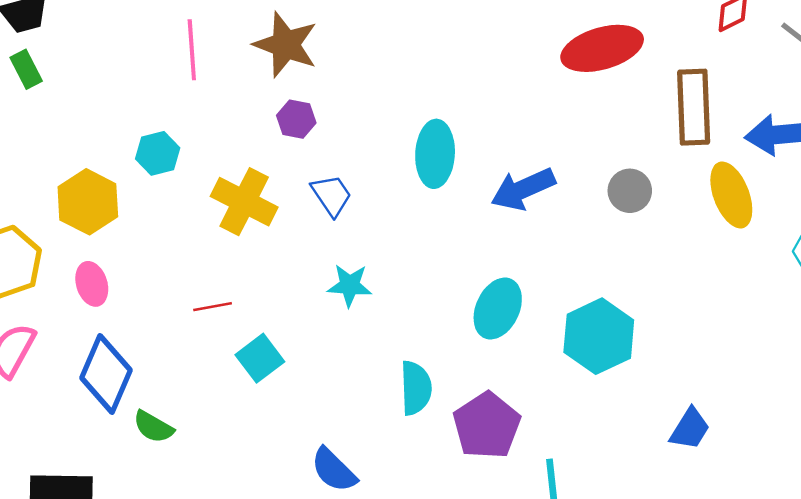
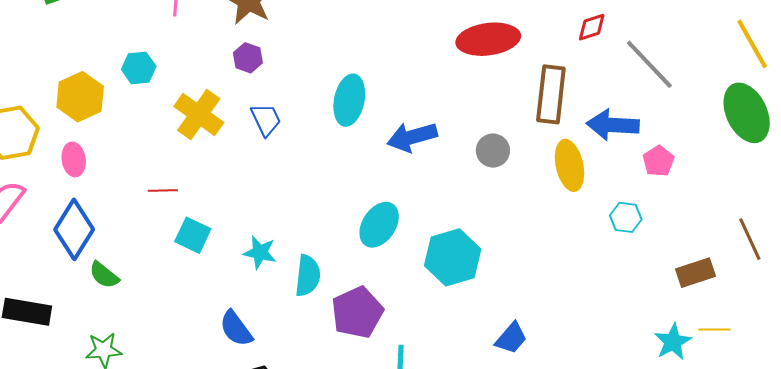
cyan star: (350, 285) -> (260, 252), moved
cyan square: (260, 358) -> (193, 235), turned -36

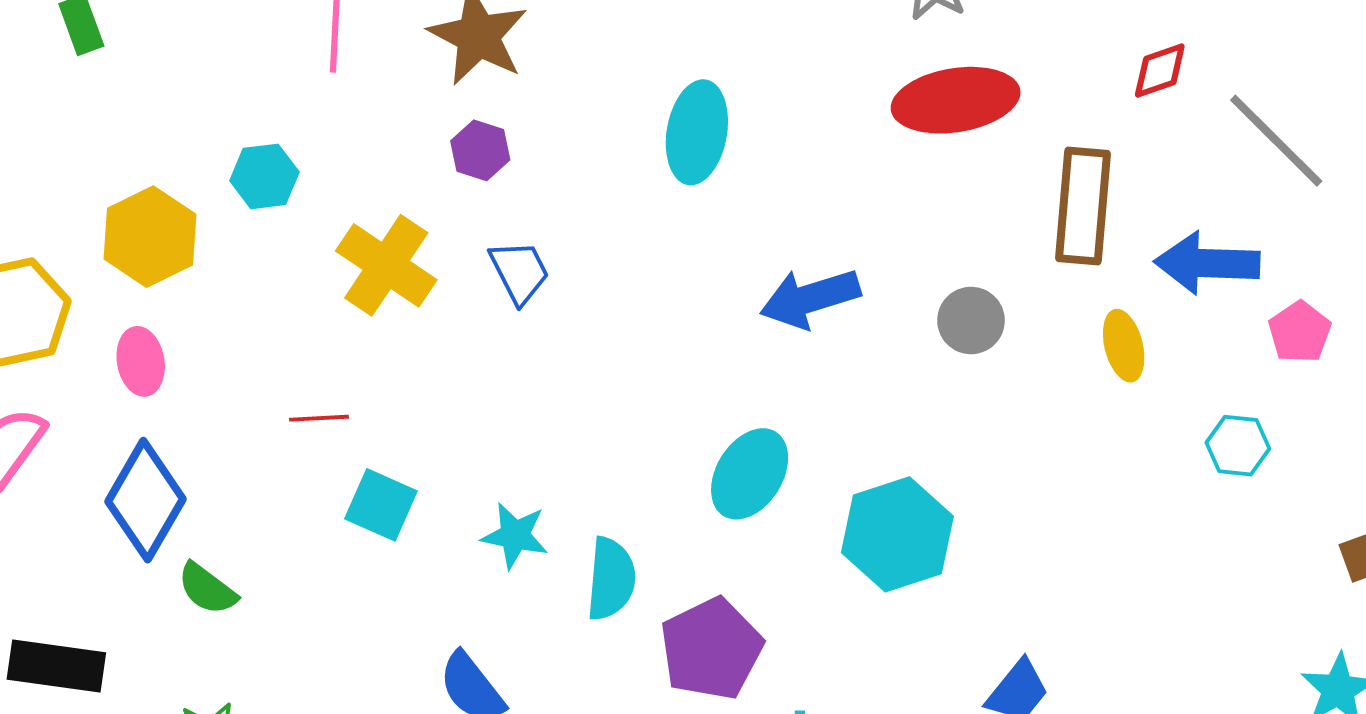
cyan ellipse: (349, 100) -> (697, 132), moved
yellow ellipse: (570, 165) -> (1124, 346), size x0.7

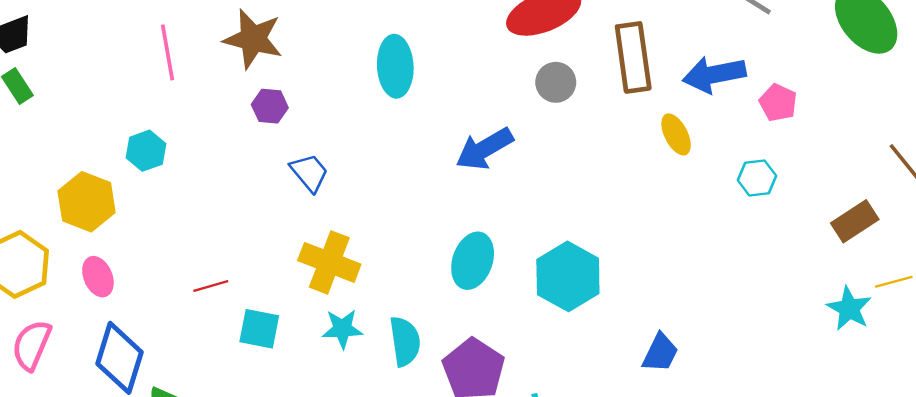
yellow cross: (386, 265) -> (329, 262), moved
gray circle: (971, 320) -> (556, 82), moved

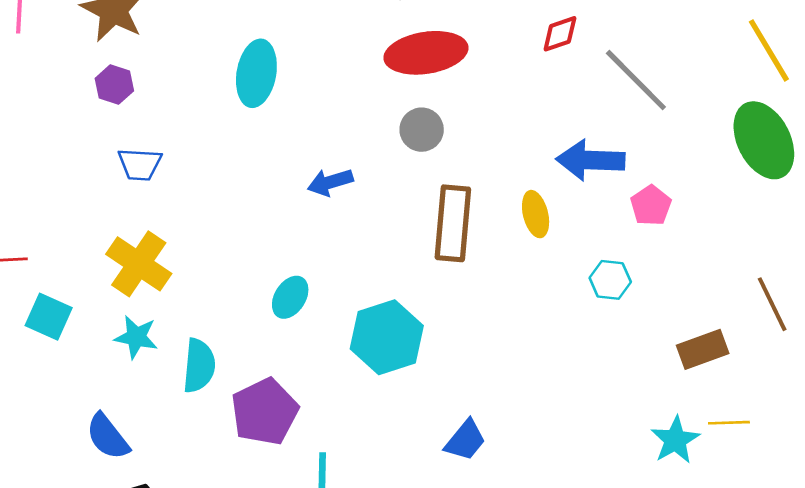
brown rectangle: (633, 57) -> (453, 223), moved
blue arrow: (484, 149) -> (330, 182), size x0.7
blue trapezoid: (309, 173) -> (140, 164), turned 120
cyan ellipse: (473, 261) -> (290, 297), size x0.7

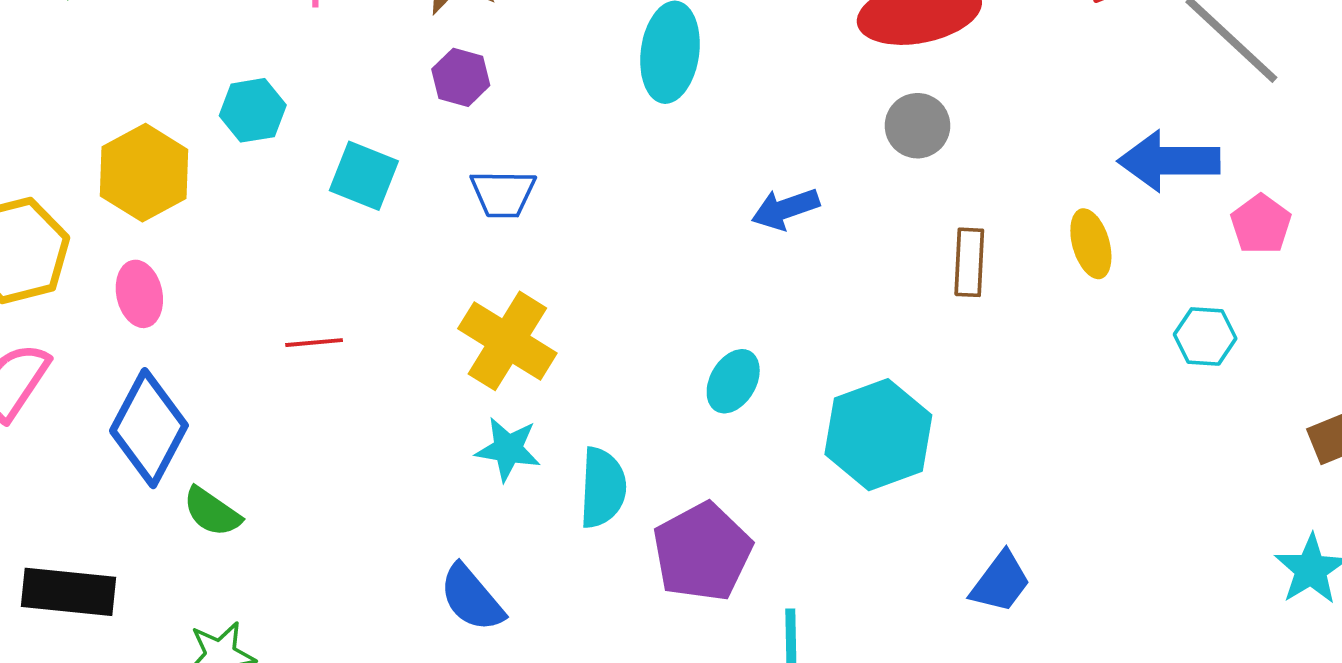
brown rectangle: (453, 223) -> (969, 262), size x0.6
cyan square: (49, 317) -> (364, 176), moved

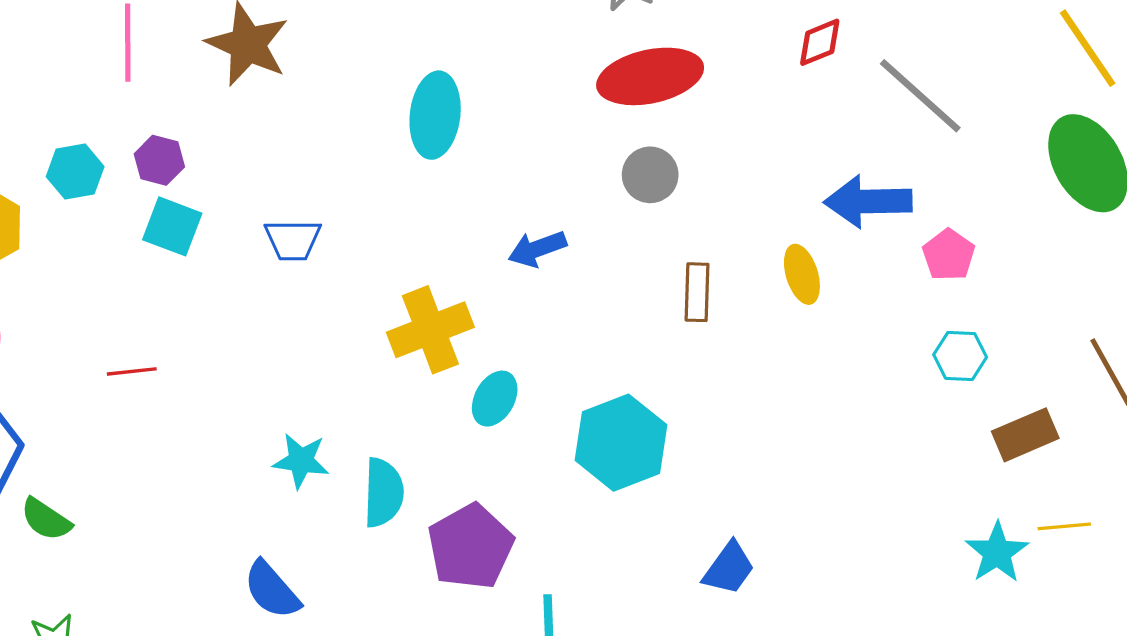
purple hexagon: (461, 77) -> (159, 160), moved
cyan hexagon: (1205, 336) -> (960, 356), moved
yellow cross: (507, 341) -> (430, 330), moved, turned 38

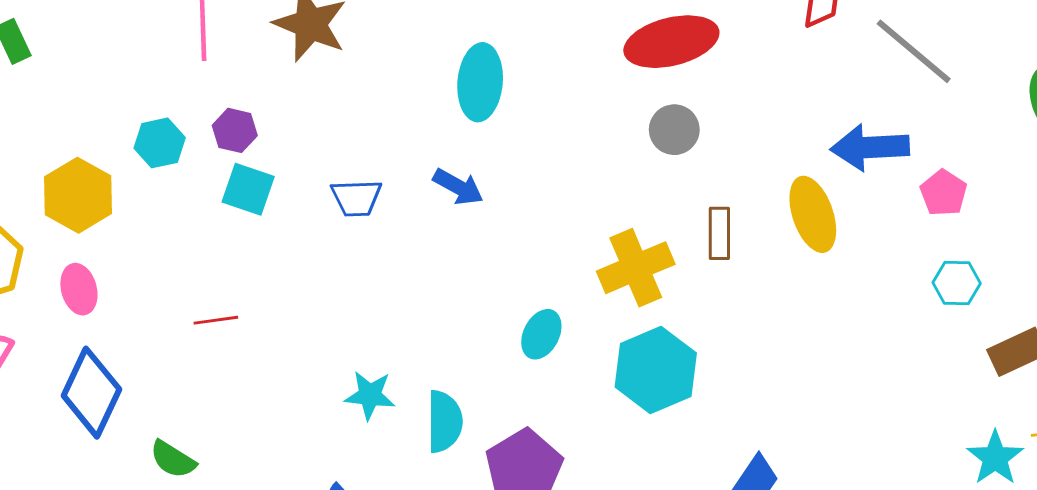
blue arrow: (537, 249) -> (458, 187), moved, turned -129
yellow ellipse: (802, 274) -> (813, 214), size x1.4
yellow cross: (430, 330) -> (636, 268), moved
green semicircle: (46, 519) -> (173, 459), moved

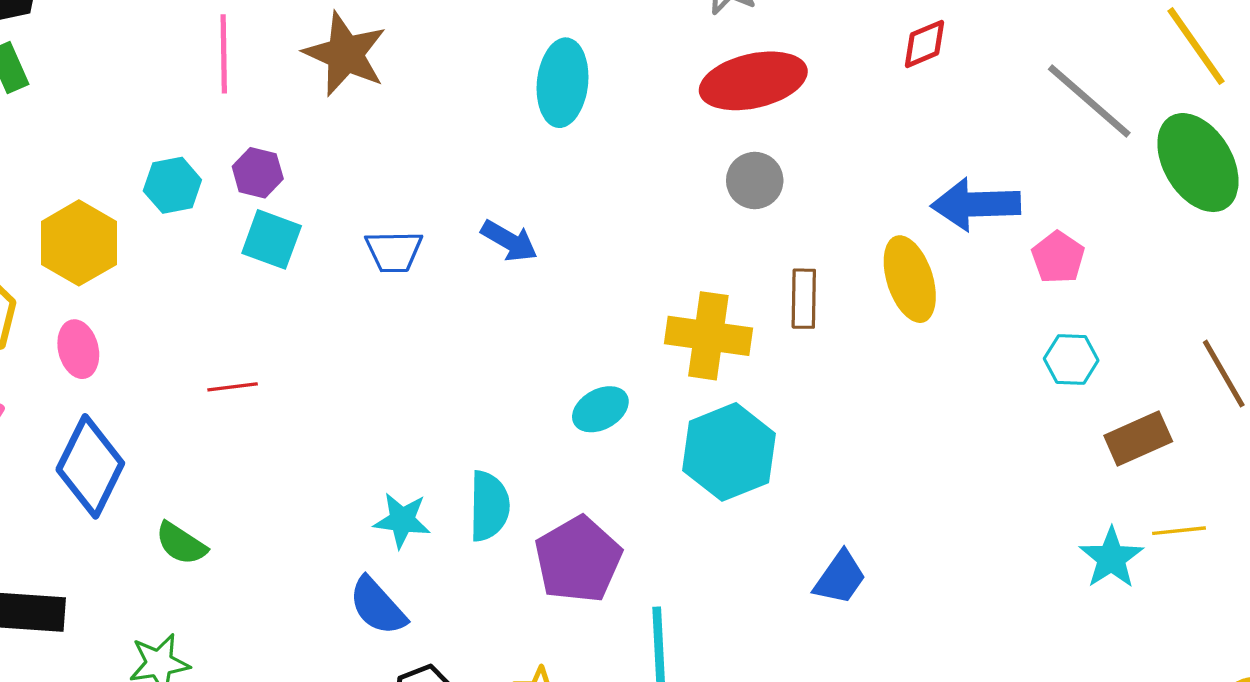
gray line: (914, 51) -> (1089, 101), moved
cyan ellipse: (480, 82) -> (563, 83), moved
yellow cross: (636, 268) -> (708, 336), turned 30
cyan ellipse: (541, 334) -> (600, 409), turned 33
cyan star: (370, 395) -> (402, 520), moved

